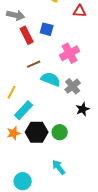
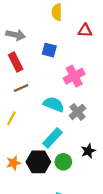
red rectangle: (27, 35) -> (16, 62), moved
brown line: (34, 64) -> (21, 88), moved
black star: (83, 109) -> (88, 151), moved
cyan rectangle: (24, 110) -> (52, 138), moved

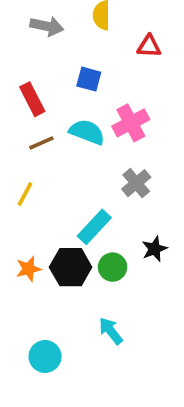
gray arrow: (16, 35) -> (47, 26), moved
cyan semicircle: (54, 104) -> (87, 132), moved

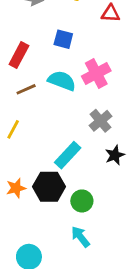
red rectangle: (32, 99) -> (19, 55), turned 55
black star: (155, 249) -> (115, 155), moved
green circle: (113, 267) -> (82, 201), moved

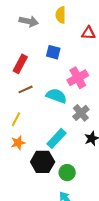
cyan semicircle: (62, 81) -> (56, 96), moved
orange star: (16, 188) -> (18, 143), moved

